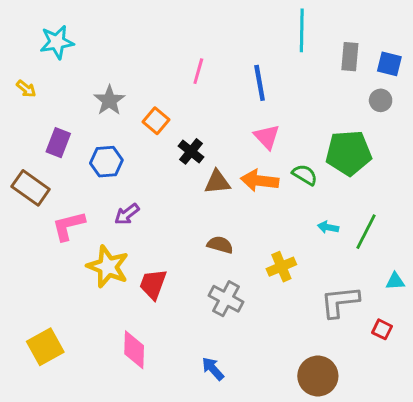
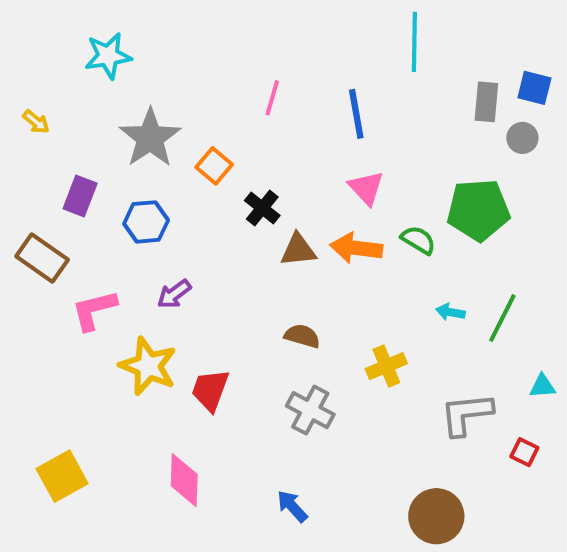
cyan star: (57, 42) -> (108, 56), moved
gray rectangle: (350, 57) -> (486, 102), moved
gray star: (109, 100) -> (150, 138), size x1.4

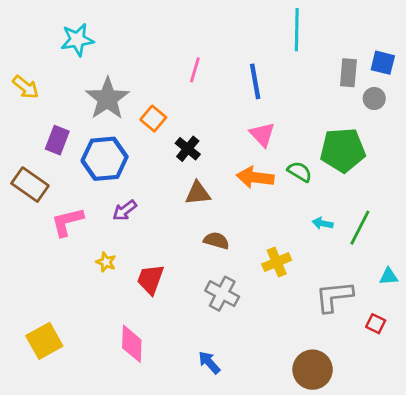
yellow arrow: (36, 122) -> (26, 87), size x1.4
blue hexagon: (146, 222) -> (105, 159), size x1.4
brown triangle: (298, 250) -> (198, 193), moved
yellow star: (148, 366) -> (106, 262), size x0.5

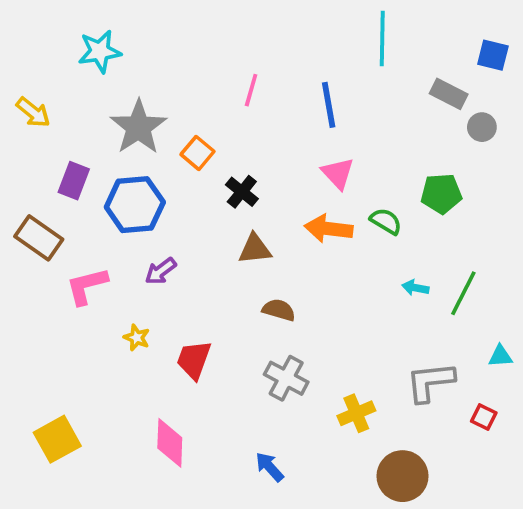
blue square: (383, 63) -> (493, 55), moved
gray rectangle: (348, 73) -> (449, 94), turned -68
green pentagon: (343, 150) -> (441, 194), size x0.7
yellow cross: (277, 262) -> (356, 413), moved

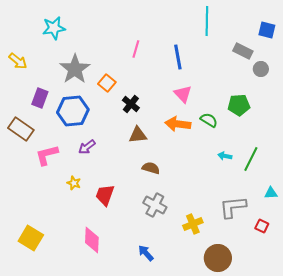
yellow square: (57, 439) -> (31, 238), turned -30

